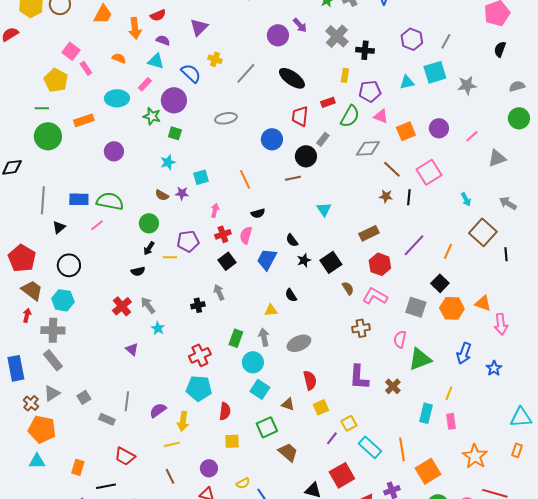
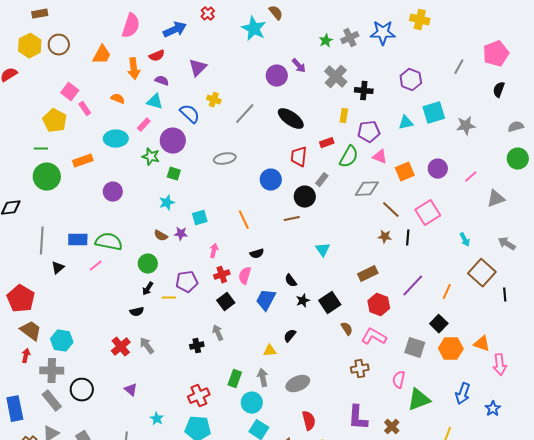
gray line: (446, 41) -> (459, 67), moved
black circle: (69, 265) -> (82, 390), moved
black semicircle: (291, 295) -> (290, 336), turned 72
cyan star: (158, 328) -> (157, 419), moved

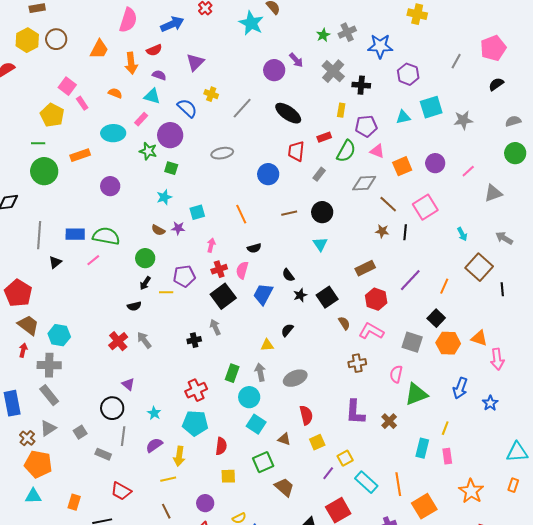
blue star: (383, 33) -> (380, 46), moved
black semicircle: (499, 90) -> (496, 84), turned 35
black circle: (305, 197) -> (322, 212), moved
black square: (226, 302) -> (223, 296), size x1.4
black circle: (82, 390) -> (112, 408), moved

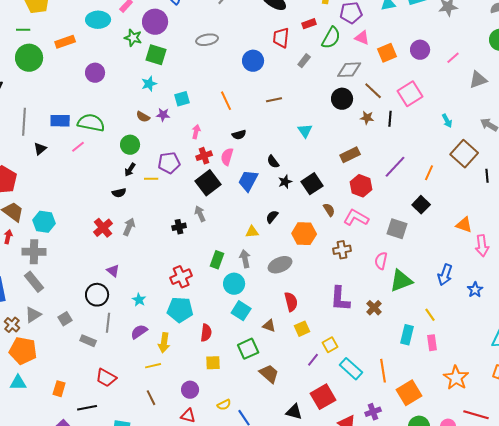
green square: (171, 168) -> (156, 55), size x1.5
black circle: (322, 212) -> (342, 99), moved
gray arrow: (144, 340) -> (129, 227), turned 60
orange hexagon: (448, 343) -> (304, 234), moved
yellow line: (445, 428) -> (430, 315), turned -56

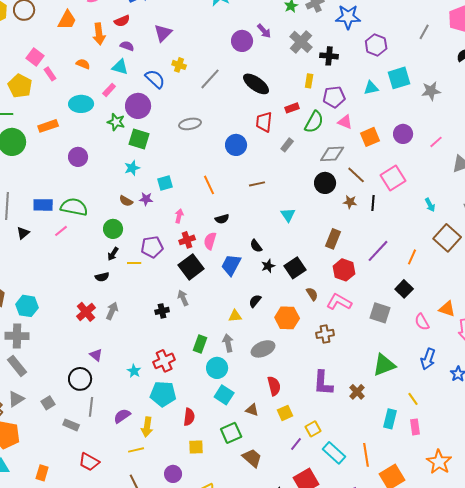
brown rectangle: (350, 155) -> (333, 239), turned -42
pink semicircle: (381, 261) -> (422, 322), moved, turned -42
cyan star: (139, 300) -> (134, 371), moved

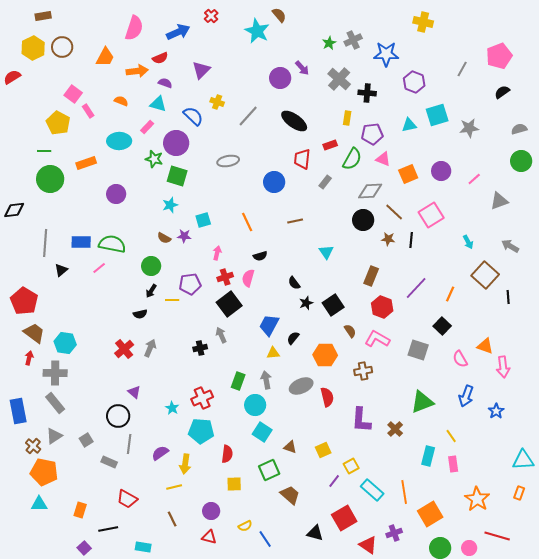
orange arrow: (99, 34) -> (137, 71), turned -90
blue trapezoid: (231, 265) -> (269, 325), moved
red semicircle: (274, 386) -> (327, 397), moved

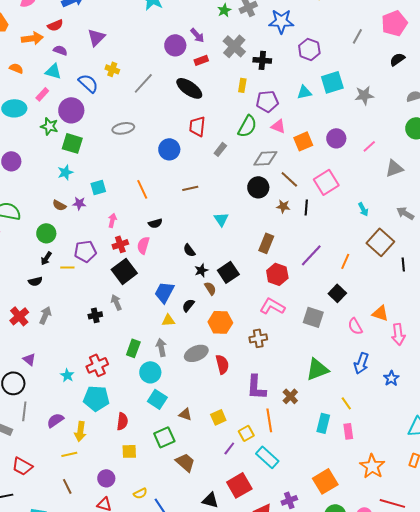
red rectangle: (330, 145) -> (201, 60), moved
brown semicircle: (350, 331) -> (210, 288), moved
orange line: (404, 492) -> (269, 420), moved

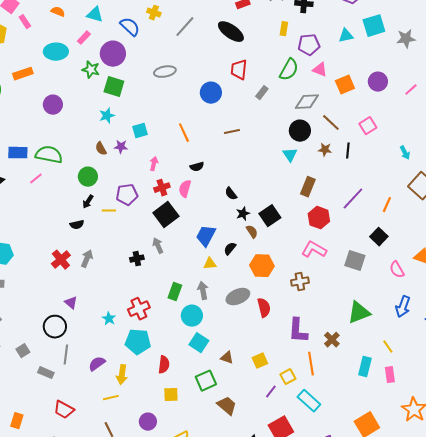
pink square: (326, 182) -> (368, 126), size x0.7
brown semicircle: (59, 205) -> (101, 149), turned 32
cyan triangle: (221, 219) -> (290, 155), moved

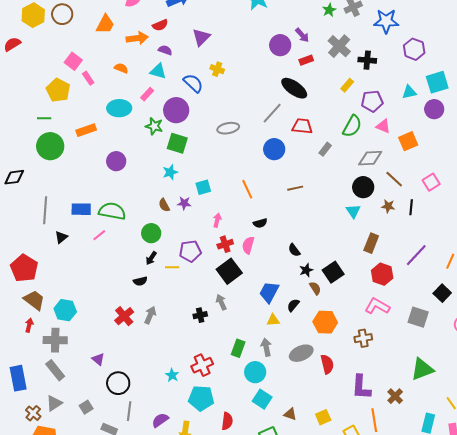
gray line: (185, 27) -> (272, 113), moved
yellow rectangle: (284, 29) -> (347, 85), turned 32
red trapezoid: (239, 70) -> (302, 126), turned 90
purple circle: (378, 82) -> (434, 109), moved
purple triangle: (71, 303) -> (98, 359), moved

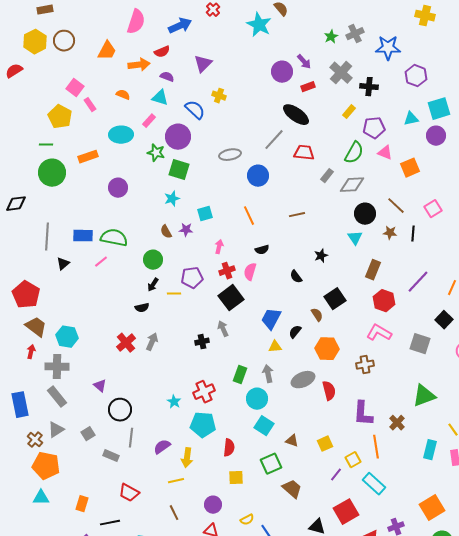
blue circle: (274, 149) -> (258, 176), moved
gray diamond: (370, 158) -> (352, 185), moved
black star: (306, 270) -> (321, 256), moved

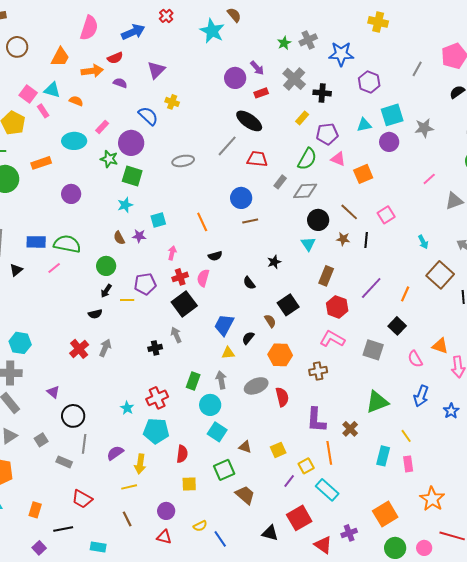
cyan triangle: (160, 98) -> (52, 90), moved
blue circle: (258, 176) -> (241, 198), moved

